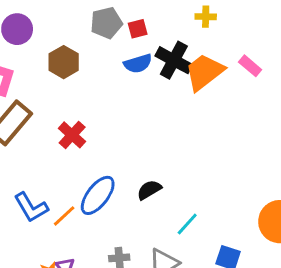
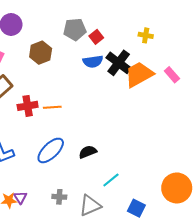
red square: (138, 29) -> (96, 37), turned -32
red cross: (72, 135) -> (28, 106), moved, turned 30
orange line: (64, 216) -> (52, 107), moved, turned 30

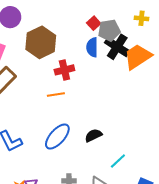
gray pentagon: (75, 29) -> (109, 30), moved
brown hexagon: (41, 53) -> (41, 42), size x1.4
blue semicircle: (93, 61) -> (92, 47), turned 102
red cross: (28, 106) -> (64, 70), moved

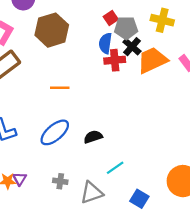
yellow cross: (141, 18) -> (162, 20), size x1.5
black cross: (117, 47) -> (132, 47), size x0.7
red cross: (64, 70) -> (115, 60), moved

